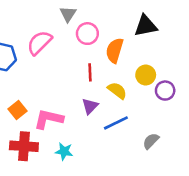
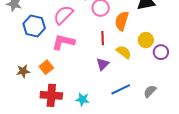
pink L-shape: (49, 119) -> (63, 42), moved
blue line: (116, 123) -> (121, 89), moved

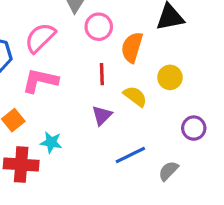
purple circle: (161, 52) -> (194, 128), moved
gray semicircle: (150, 91) -> (168, 171), moved
cyan star: (82, 99) -> (51, 142), moved

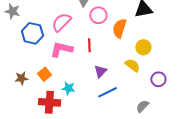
red line: (102, 74) -> (89, 45), moved
yellow semicircle: (135, 96) -> (132, 65), moved
blue line: (130, 155) -> (107, 92), moved

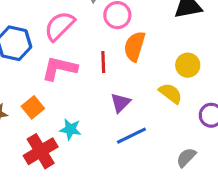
orange semicircle: (119, 28) -> (135, 46), moved
red cross: (49, 102) -> (41, 151), turned -35

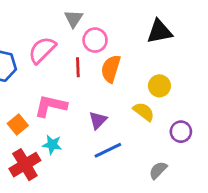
red line: (103, 62) -> (78, 67), moved
pink L-shape: (59, 68) -> (51, 106), moved

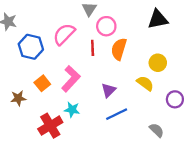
pink L-shape: (51, 106) -> (71, 79), turned 120
orange square: (18, 124) -> (42, 83), moved
gray semicircle: (158, 170) -> (157, 130), turned 91

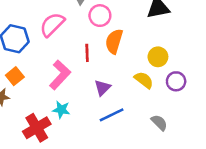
red line: (93, 48) -> (87, 53), moved
orange square: (42, 83) -> (15, 76), moved
purple circle: (175, 99) -> (176, 81), moved
gray semicircle: (157, 130) -> (159, 123), moved

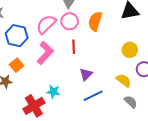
pink circle: (100, 16) -> (70, 21), moved
orange semicircle: (114, 41) -> (95, 21), moved
pink L-shape: (60, 75) -> (45, 53), moved
yellow semicircle: (144, 80) -> (124, 80), moved

